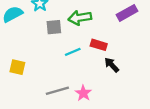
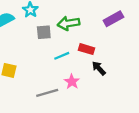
pink star: (83, 93) -> (72, 82), moved

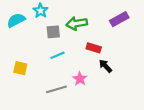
cyan line: (62, 56) -> (58, 55), moved

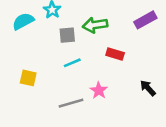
black arrow: (105, 66) -> (148, 88), moved

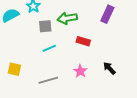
purple rectangle: (145, 20) -> (107, 14), turned -36
yellow square: (28, 78) -> (14, 69), moved
pink star: (99, 91) -> (80, 71), moved

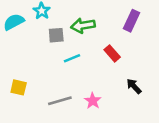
red rectangle: (83, 41) -> (112, 53), moved, turned 32
cyan line: (49, 48) -> (72, 58), moved
pink star: (80, 71) -> (93, 101), moved

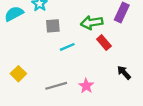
green arrow: (83, 25) -> (92, 23), moved
yellow square: (19, 87) -> (18, 74), turned 32

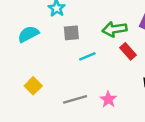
cyan semicircle: (14, 14) -> (28, 34), moved

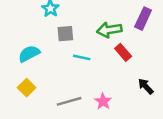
cyan semicircle: (28, 34) -> (29, 54), moved
cyan line: (87, 56) -> (82, 57), turned 35

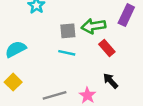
gray square: (65, 34) -> (68, 31), moved
black arrow: (146, 86) -> (111, 81), moved

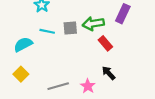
cyan line: (67, 53) -> (47, 31), moved

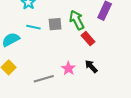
green arrow: (93, 24) -> (77, 20), turned 72
pink star: (88, 86) -> (68, 68), moved

